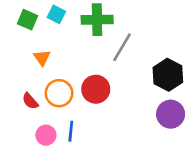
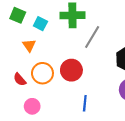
cyan square: (56, 14) -> (40, 24), moved
blue line: (71, 131) -> (85, 103), moved

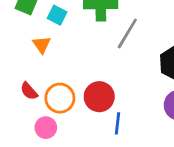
red circle: (71, 70) -> (99, 97), moved
orange circle: (42, 73) -> (60, 98), moved

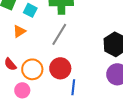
gray line: (127, 33) -> (59, 34), moved
orange triangle: (42, 45) -> (19, 31), turned 32

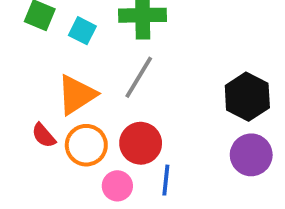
orange triangle: (19, 31) -> (77, 95), moved, size x1.6
pink circle: (22, 90) -> (117, 186), moved

